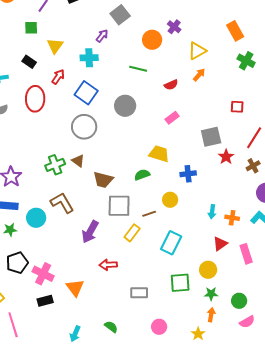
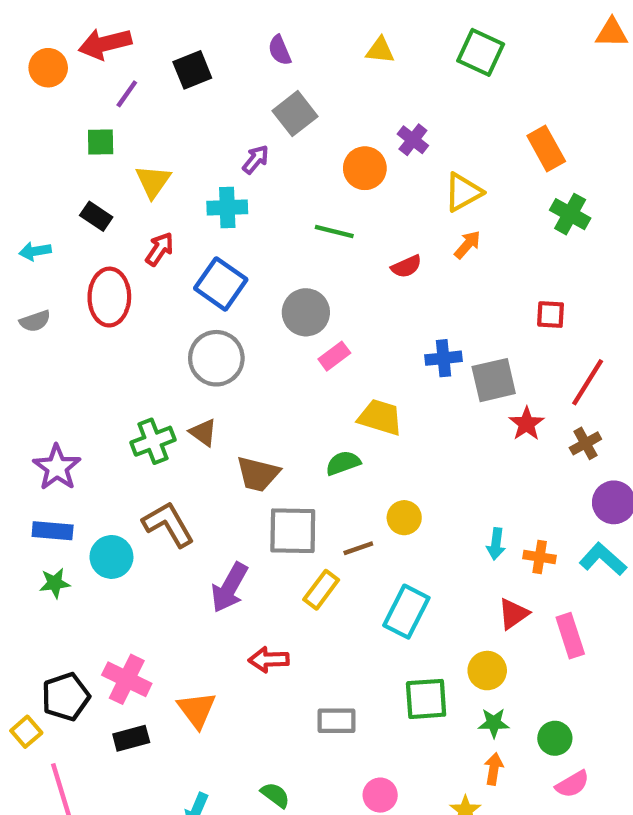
pink rectangle: (172, 118) -> (334, 356), moved
blue cross: (188, 174) -> (443, 358), moved
black pentagon: (17, 263) -> (66, 697), moved

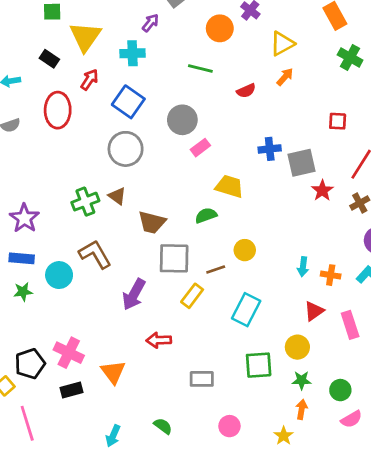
yellow triangle: (153, 181) -> (85, 37), size x1.4

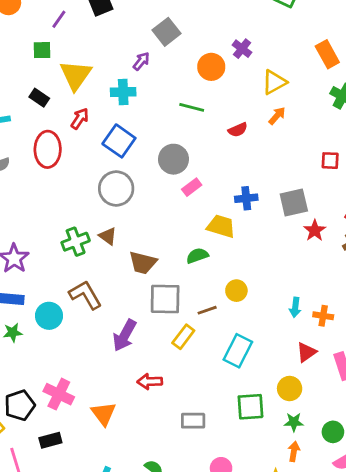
blue cross: (270, 149) -> (246, 198), moved
black rectangle: (72, 390) -> (50, 440), moved

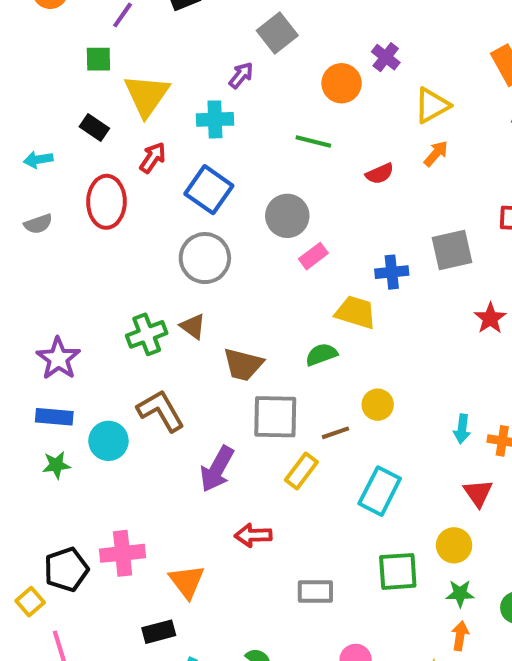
gray square: (294, 202) -> (452, 250), moved
red triangle: (306, 352) -> (478, 493), turned -30
pink cross: (59, 394) -> (123, 553), turned -32
black rectangle: (50, 440) -> (159, 632), moved

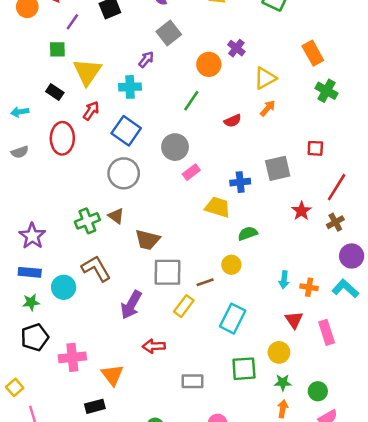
green line: (313, 142) -> (191, 101), turned -70
green semicircle: (321, 354) -> (248, 233), moved
black pentagon: (66, 569) -> (35, 337), moved

